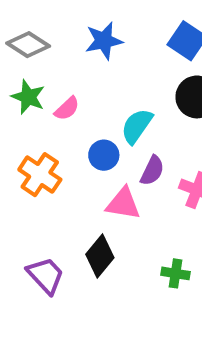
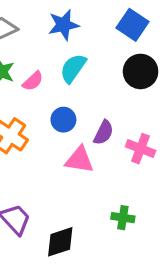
cyan semicircle: (137, 126) -> (73, 68), moved
black diamond: (100, 256) -> (60, 242), moved, turned 32

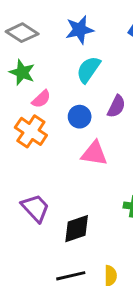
pink semicircle: (33, 81) -> (41, 99), moved
purple semicircle: (104, 133) -> (116, 106), moved

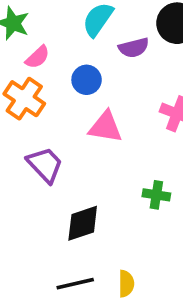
purple semicircle: (116, 106) -> (134, 48), moved, turned 50
purple trapezoid: (35, 208) -> (45, 165), moved

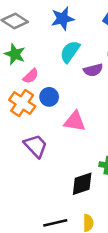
blue circle: (87, 80) -> (49, 97), moved
black diamond: (83, 223) -> (82, 184), moved

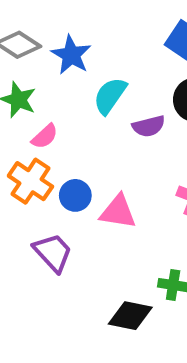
blue star: (63, 19) -> (71, 55), moved, turned -30
blue circle: (49, 97) -> (75, 195), moved
black diamond: (82, 184) -> (130, 316), turned 30

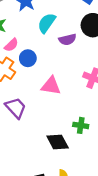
blue circle: (75, 195) -> (28, 58), moved
black diamond: (130, 316) -> (58, 142), turned 50

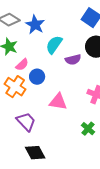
green cross: (81, 125) -> (88, 129), moved, turned 32
black diamond: (58, 142) -> (35, 153), moved

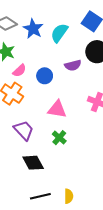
cyan semicircle: (54, 45) -> (59, 33), moved
blue circle: (37, 77) -> (45, 76), moved
green cross: (88, 129) -> (59, 138), moved

